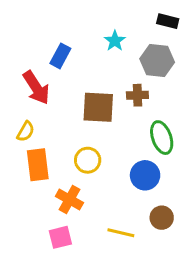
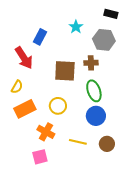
green ellipse: (162, 138) -> (94, 91), moved
orange rectangle: (38, 165) -> (25, 109), turned 70
yellow line: (121, 233) -> (78, 142), moved

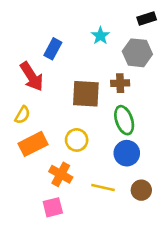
black rectangle: (111, 14) -> (147, 18), turned -32

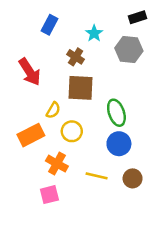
blue rectangle: (53, 49) -> (49, 25), moved
brown cross: (120, 83) -> (76, 57), moved, turned 35
yellow semicircle: (22, 115) -> (53, 110), moved

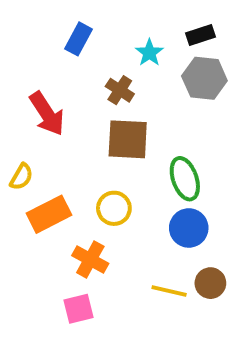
black rectangle: (138, 17) -> (201, 35), moved
yellow semicircle: (53, 110) -> (21, 177), moved
yellow line: (97, 176) -> (169, 291), moved

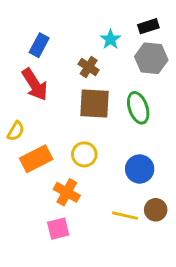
blue rectangle: (78, 39) -> (39, 45), moved
green ellipse: (185, 179) -> (138, 108), moved

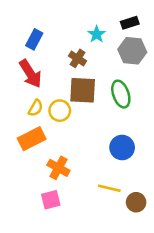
yellow semicircle: (16, 131) -> (36, 108), moved
yellow circle: (84, 154) -> (60, 111), moved
brown circle: (156, 210) -> (136, 202), moved

